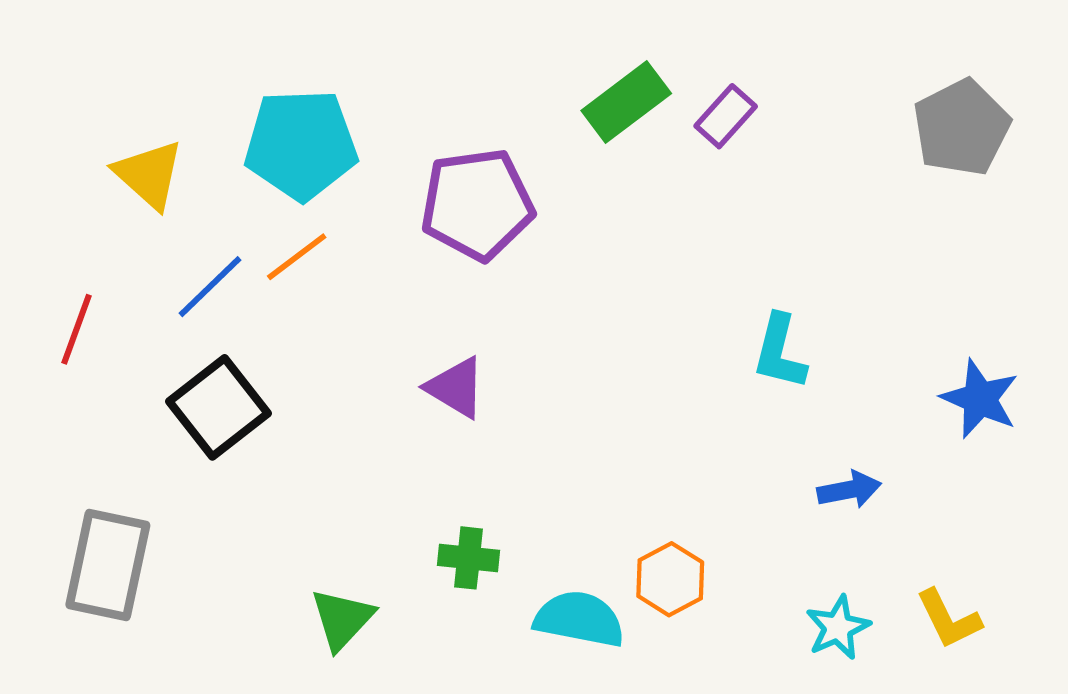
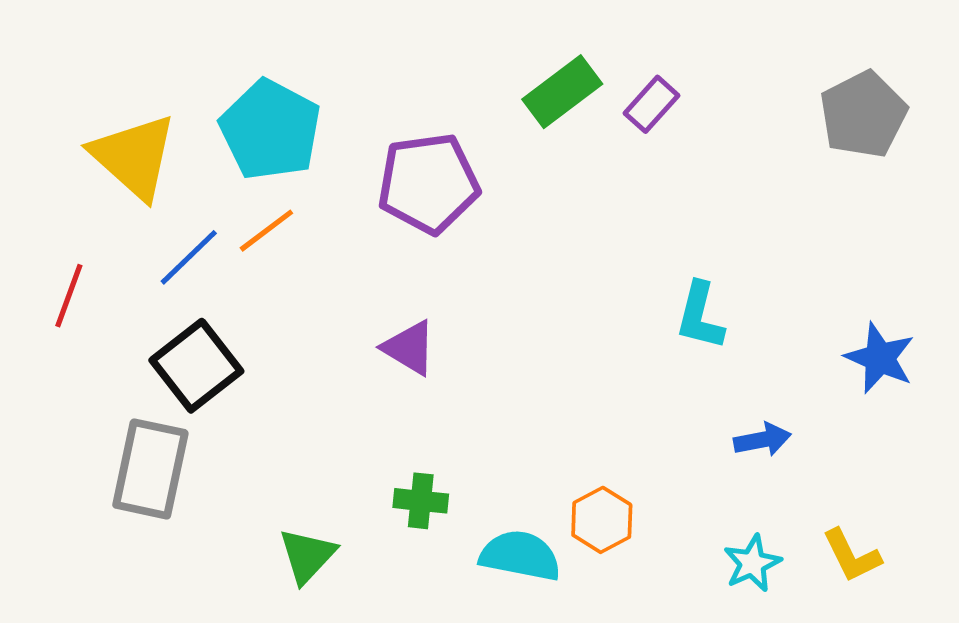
cyan pentagon: (301, 145) -> (270, 130), turned 30
yellow triangle: (149, 174) -> (134, 157), size x1.4
gray rectangle: (108, 565) -> (150, 469), moved

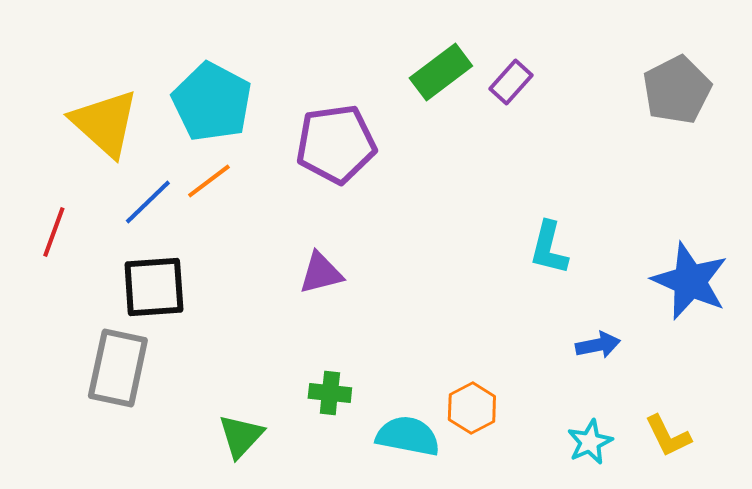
purple triangle: (409, 348) -> (321, 273), turned -45
blue star: (880, 358) -> (690, 281), size x1.4
black square: (196, 366) -> (154, 287), turned 34

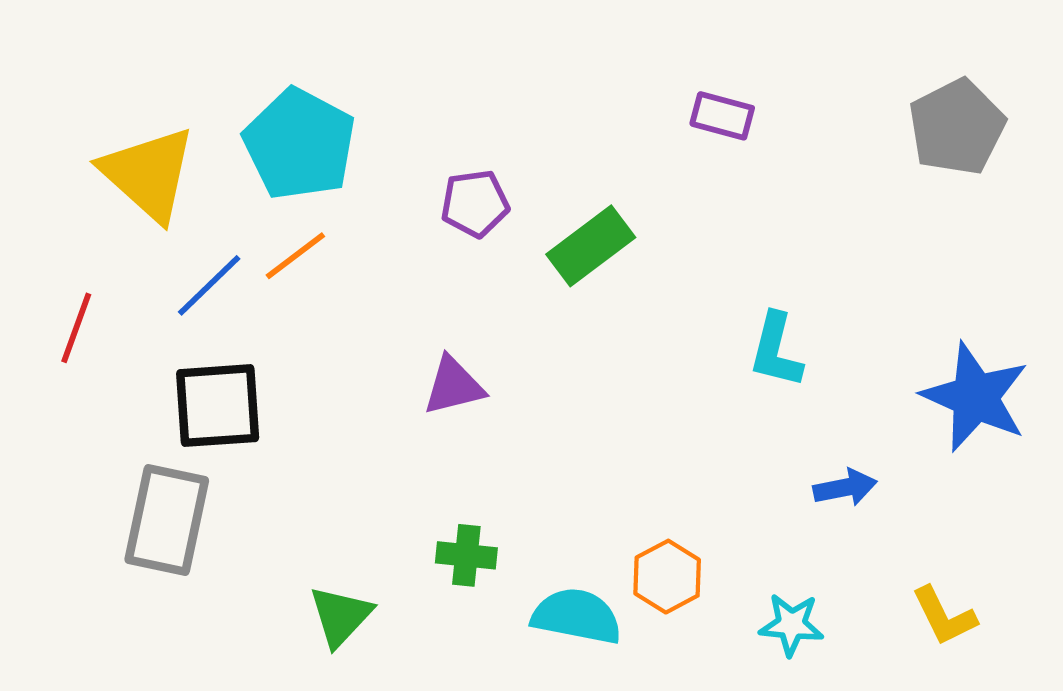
green rectangle: (441, 72) -> (591, 246), moved
purple rectangle: (511, 82) -> (722, 116), turned 63
purple pentagon: (336, 144) -> (475, 203), size x0.6
cyan star: (590, 442) -> (791, 625), moved, turned 30

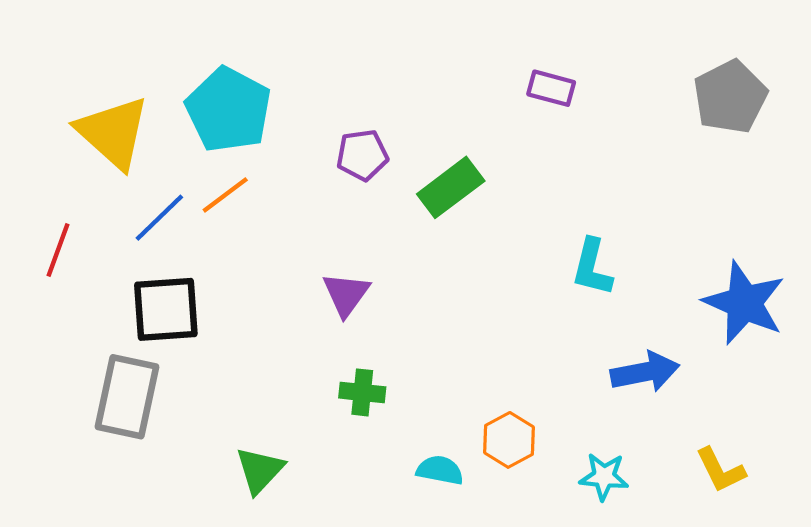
purple triangle: (454, 386) -> (346, 294), turned -40
blue arrow: (845, 488) -> (645, 372), size x1.4
green cross: (466, 555) -> (362, 392), moved
cyan semicircle: (577, 616) -> (440, 470), size x0.7

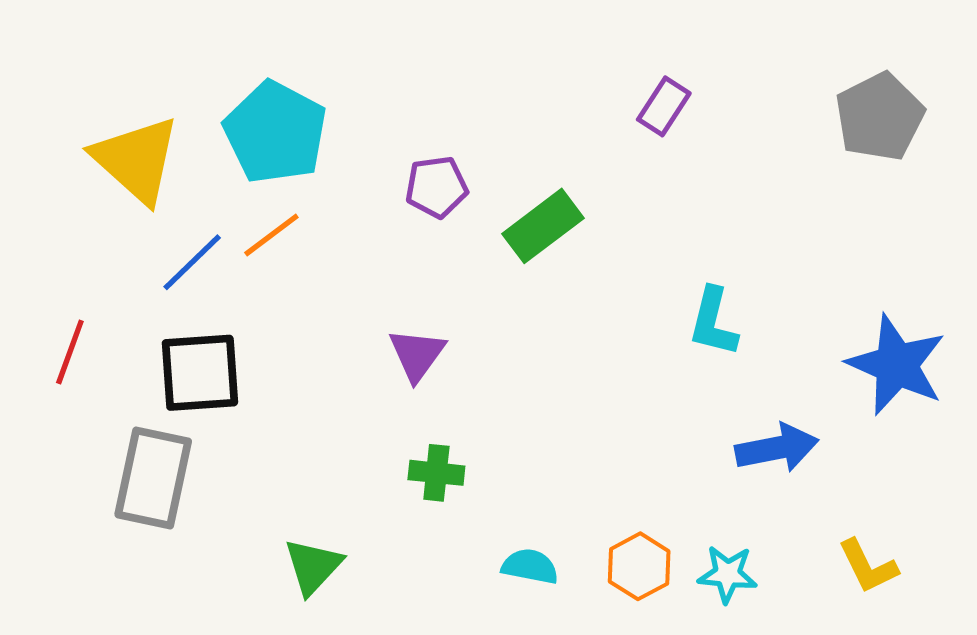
purple rectangle: (551, 88) -> (664, 106), turned -72
red line: (58, 250) -> (70, 352), moved
orange hexagon: (509, 440) -> (639, 566), moved

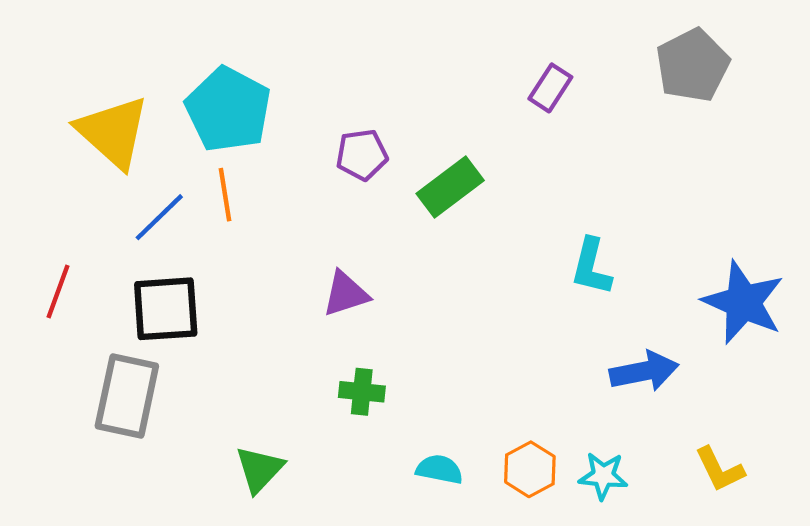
gray pentagon: (880, 117) -> (693, 65), moved
orange line: (271, 235) -> (225, 195), turned -62
purple triangle: (417, 355) -> (346, 294), turned 36

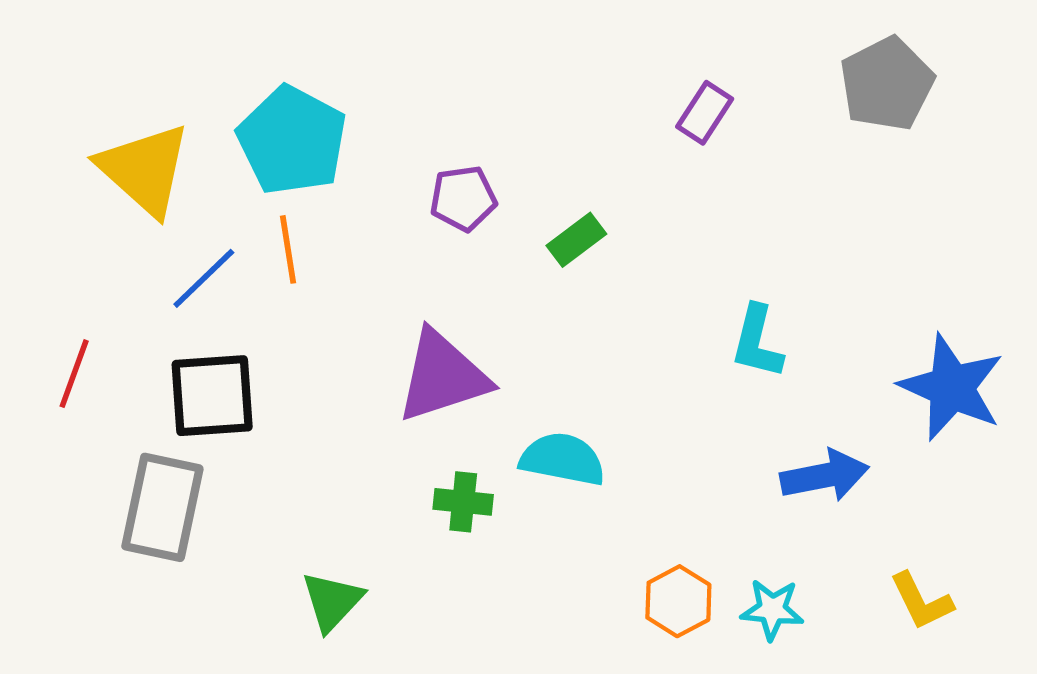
green rectangle: (450, 187) -> (576, 240), size x0.7
purple triangle: (346, 294) -> (443, 376), size x1.6
cyan semicircle: (439, 469) -> (563, 459), moved, size x1.4

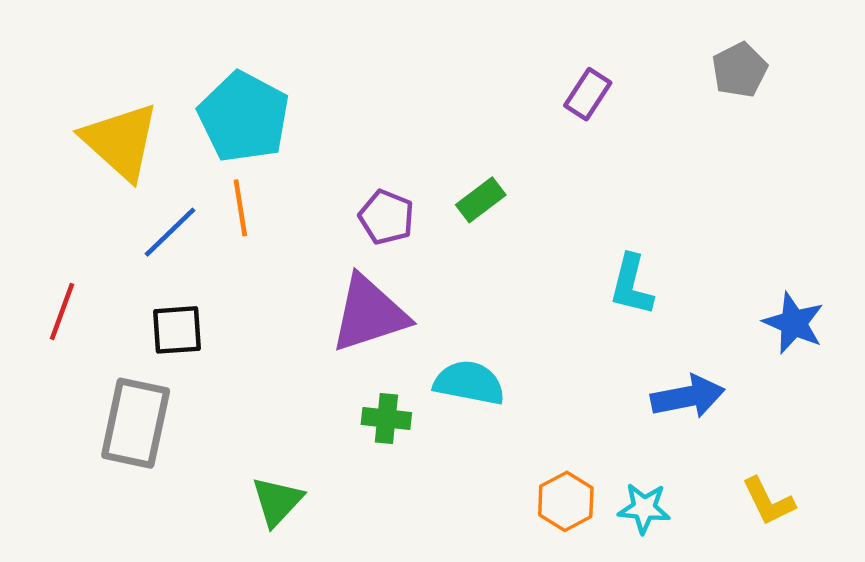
gray pentagon: (887, 84) -> (740, 70), size x0.7
purple pentagon: (463, 198) -> (386, 217), moved, turned 30
blue star: (952, 387) -> (794, 323), size x0.7
black square: (212, 396) -> (177, 330), size x0.7

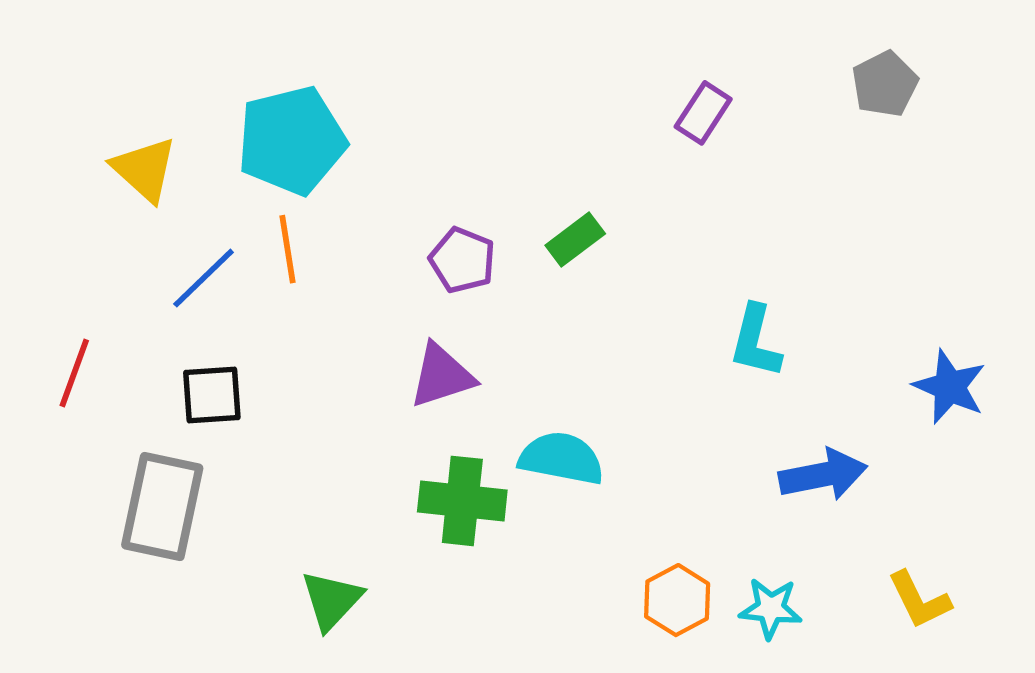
cyan pentagon: (244, 117) -> (292, 140), turned 30
yellow triangle: (121, 141) -> (144, 169), size x0.7
purple triangle: (369, 314) -> (442, 376), size x0.7
green cross: (386, 418) -> (462, 501), size x1.5

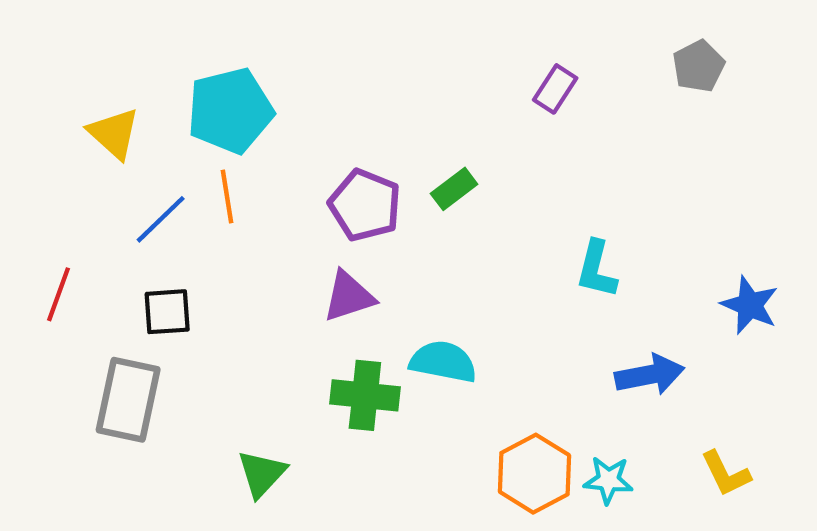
purple pentagon: (462, 260) -> (365, 205), size x1.4
orange hexagon: (677, 600) -> (534, 474), size x1.4

